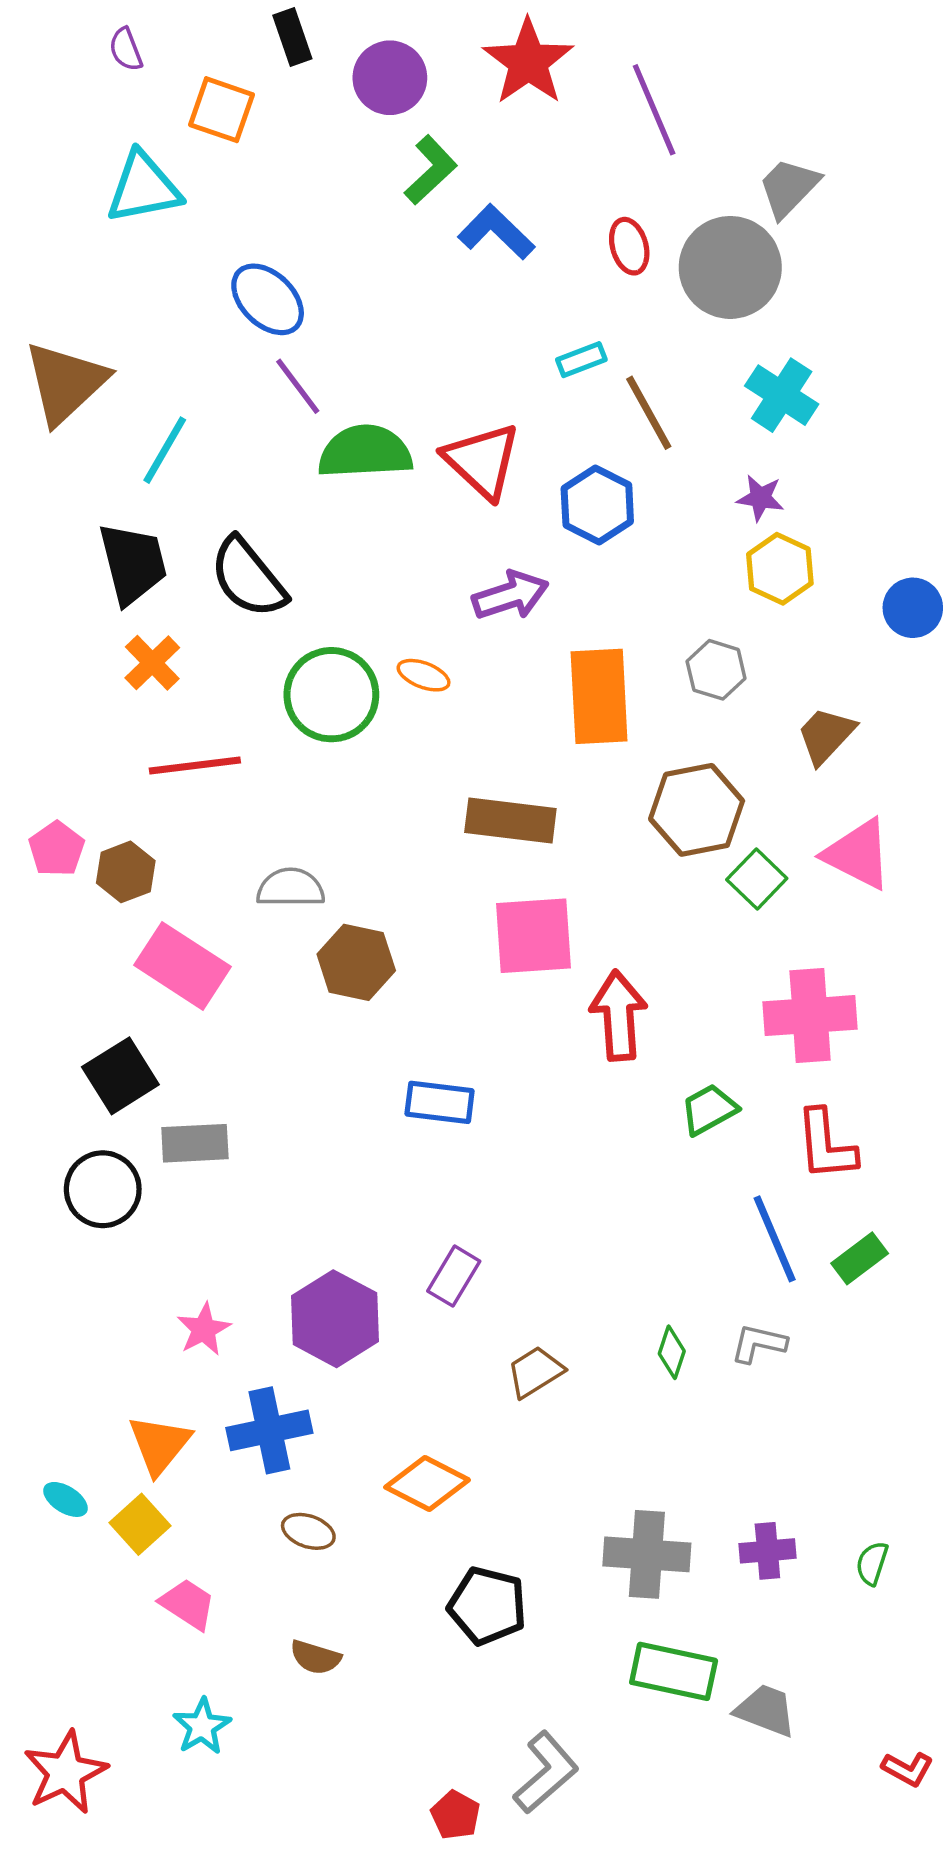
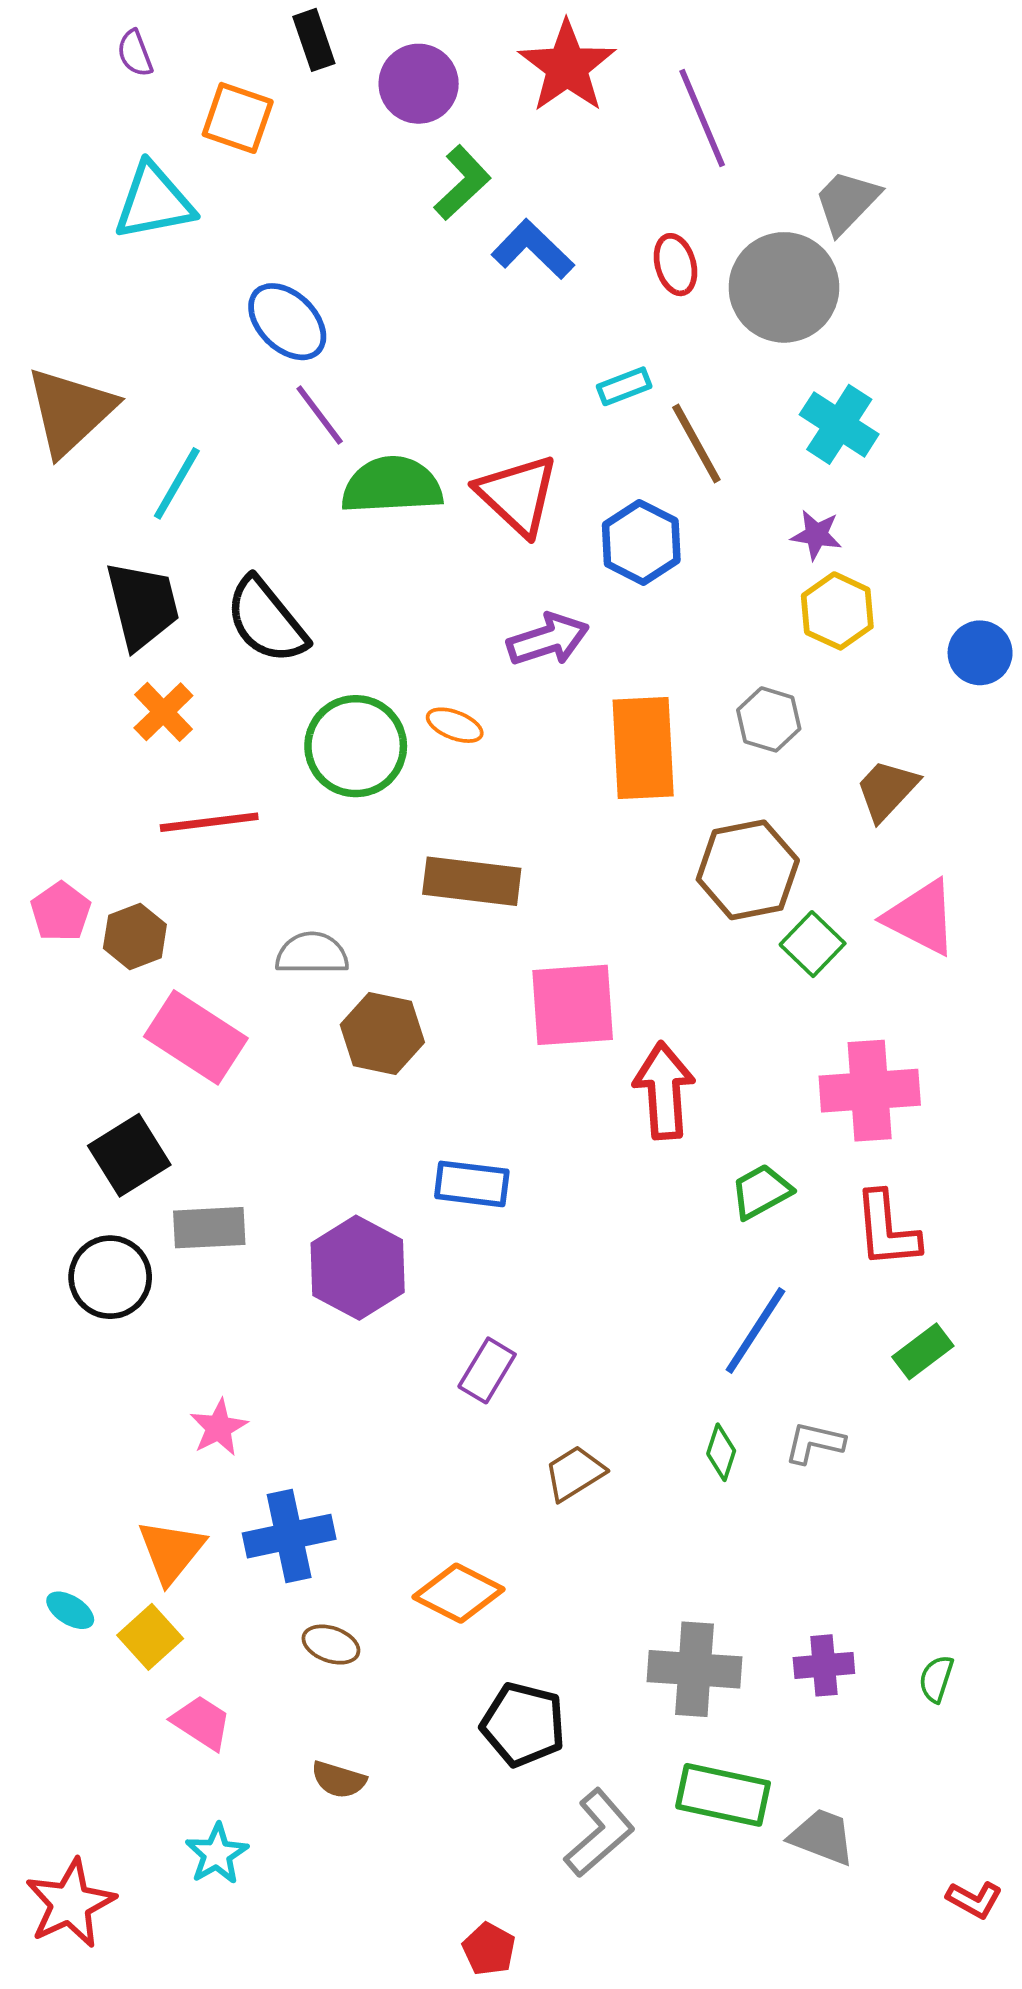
brown rectangle: (510, 821) -> (472, 881), moved
blue line: (775, 1239) -> (755, 1330), moved, turned 56
purple hexagon: (335, 1319) -> (358, 1268), moved
gray L-shape: (546, 1772) -> (599, 1833), moved

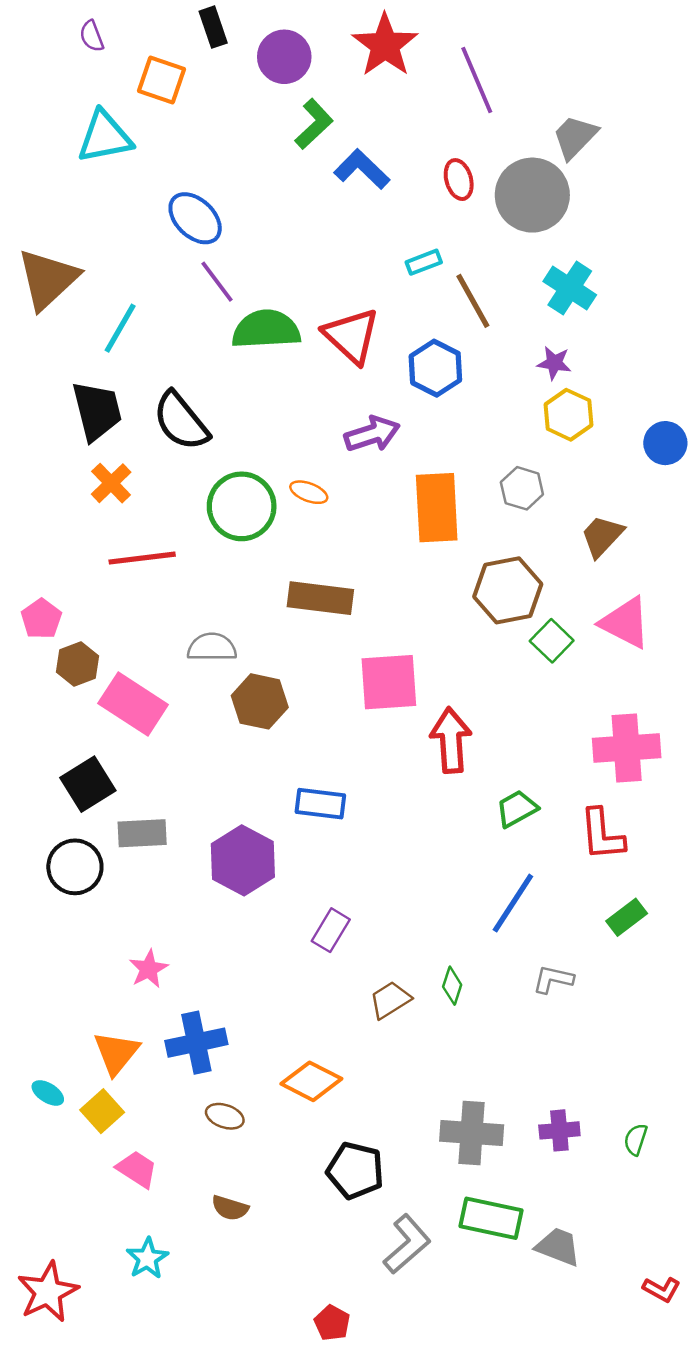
brown hexagon: (135, 936) -> (78, 664), moved
pink cross: (870, 1091) -> (627, 748), moved
green diamond: (721, 1452) -> (452, 986), moved

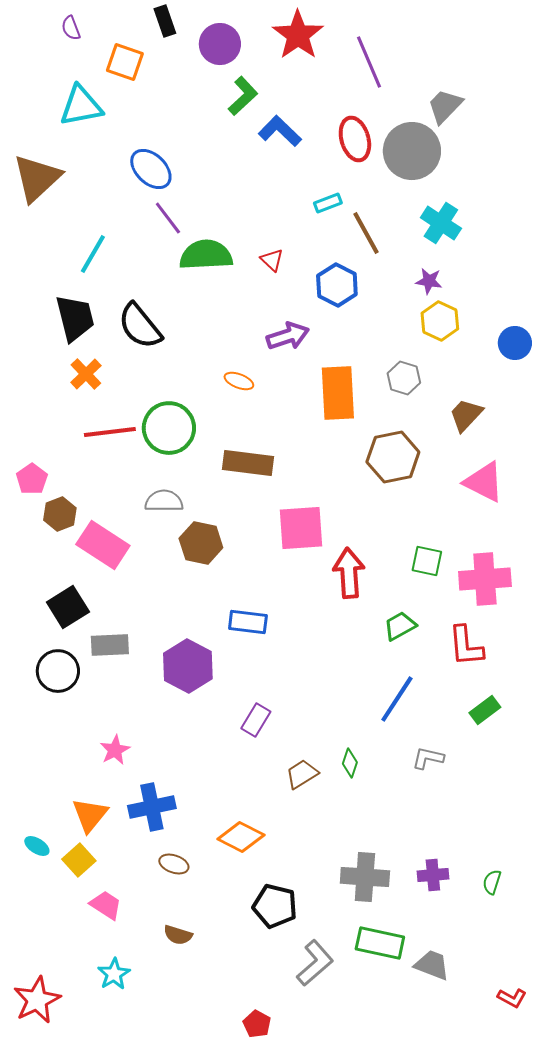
red ellipse: (459, 180) -> (355, 139), size x1.4
brown triangle: (48, 279) -> (37, 178), moved
red triangle: (351, 336) -> (272, 260), size x0.5
green circle: (242, 506) -> (169, 428), moved
green square: (552, 641) -> (427, 561), moved, turned -32

